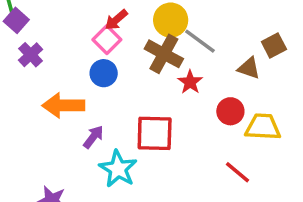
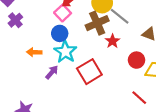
brown cross: (164, 54) -> (97, 23), turned 35
orange arrow: (63, 105) -> (34, 52), size x0.6
red square: (155, 133) -> (89, 72), turned -35
cyan star: (118, 169) -> (65, 52), moved

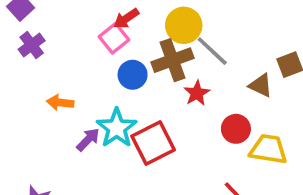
blue circle: (60, 33) -> (133, 75), moved
cyan star: (65, 52) -> (117, 128), moved

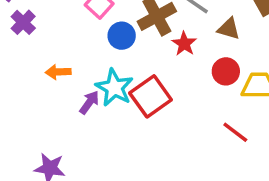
brown triangle: (261, 85) -> (229, 29), moved

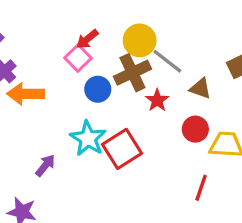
orange arrow: (58, 72) -> (26, 94), moved, size x1.5
purple arrow: (89, 102) -> (45, 165), moved
red line: (235, 132) -> (201, 188), turned 68

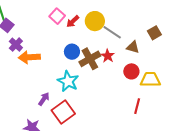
red arrow: (87, 39) -> (73, 21), moved
pink square: (78, 58) -> (57, 16), moved
brown cross: (132, 73) -> (90, 59), moved
red square: (122, 149) -> (63, 112), moved

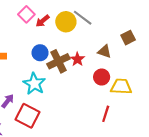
gray line: (112, 32) -> (83, 18), moved
red square: (63, 112) -> (27, 116), turned -30

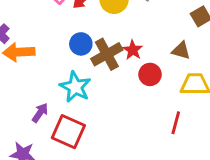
brown triangle: (104, 51) -> (181, 51), moved
red circle: (102, 77) -> (150, 74), moved

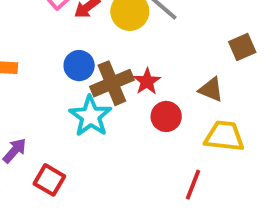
cyan star: (75, 87) -> (90, 116), moved
red square: (68, 132) -> (49, 180), size x0.7

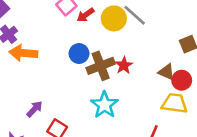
cyan star: (90, 116) -> (105, 105), moved
red circle: (166, 116) -> (182, 80), moved

